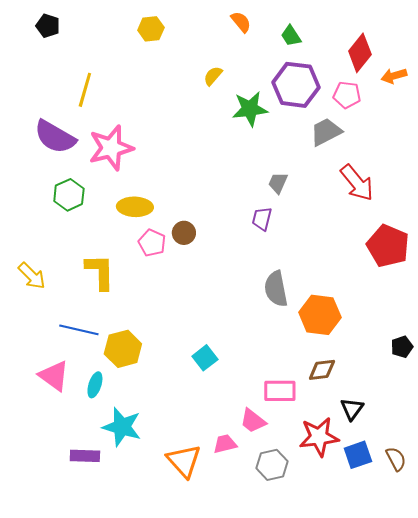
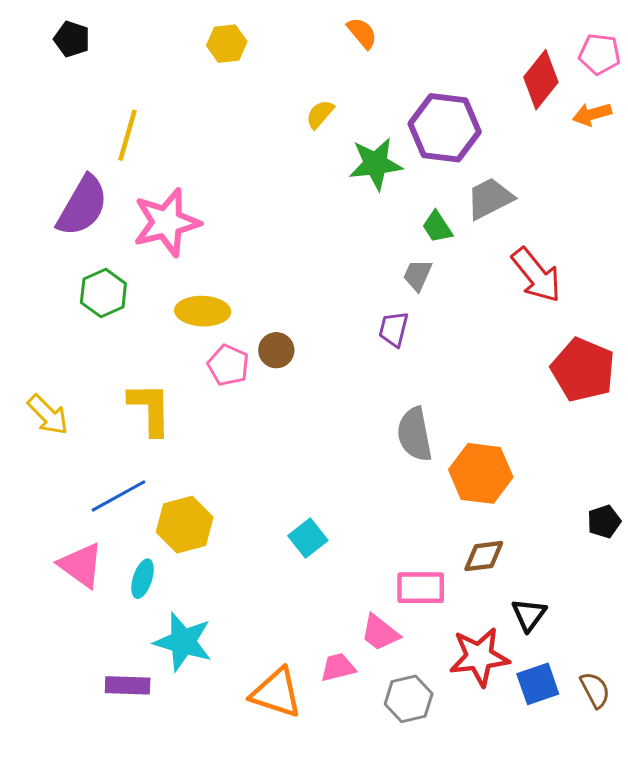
green trapezoid: (291, 36) -> (437, 227), moved
pink pentagon: (347, 95) -> (599, 54), moved
purple semicircle: (55, 137) -> (82, 206), turned -90
blue line: (79, 330) -> (118, 496), turned -42
orange triangle: (184, 461) -> (276, 693), turned -30

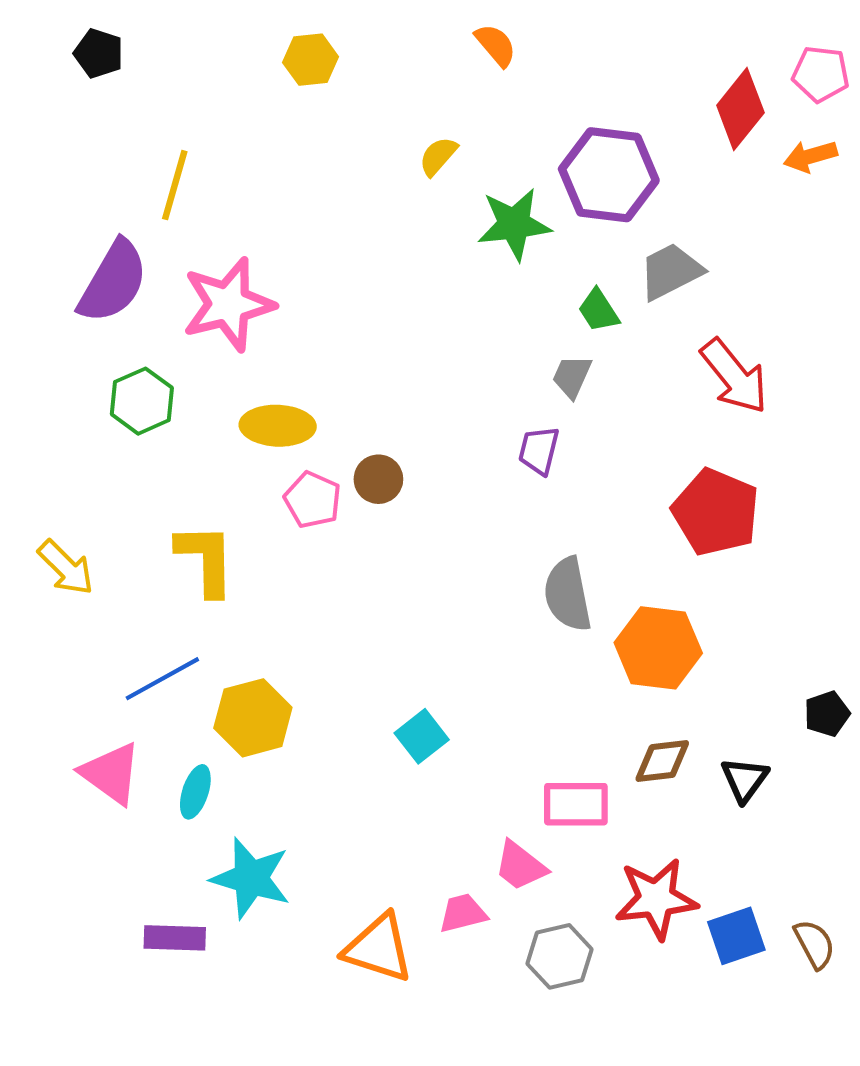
red pentagon: (583, 370) -> (716, 512), moved
black triangle: (529, 615) -> (745, 780), moved

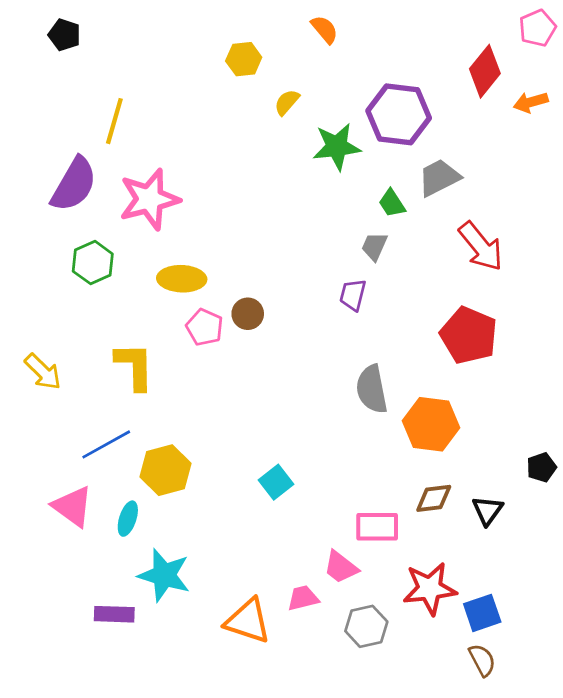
yellow hexagon: (311, 60) -> (244, 59), moved
pink pentagon: (821, 74) -> (537, 28), moved, turned -30
brown semicircle: (815, 944) -> (482, 660), moved

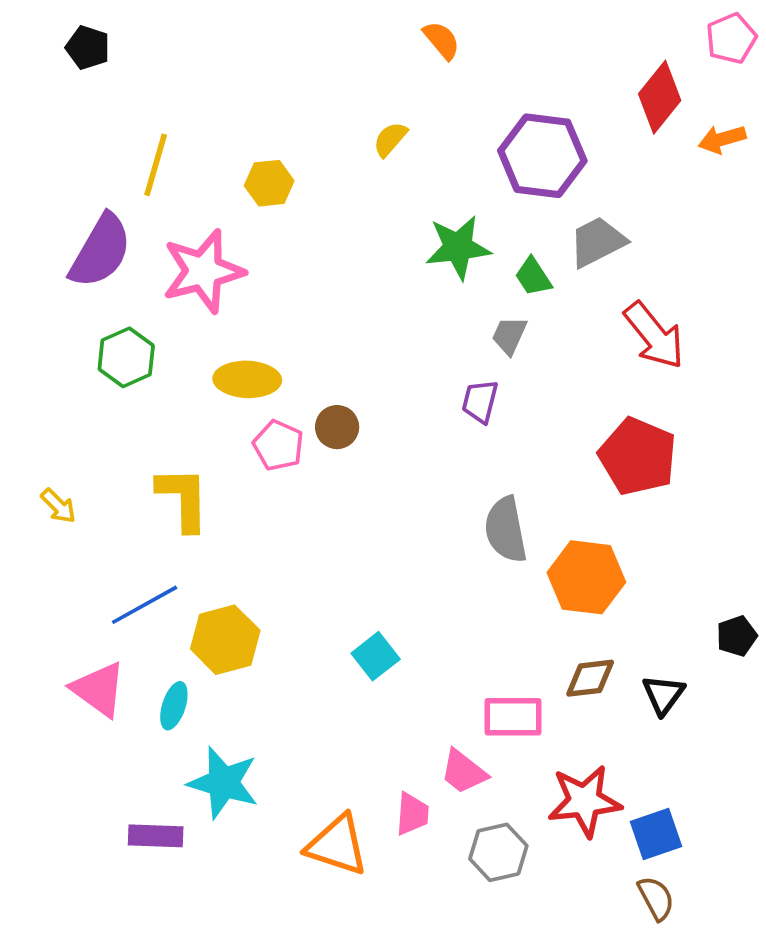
yellow hexagon: (244, 59) -> (269, 183), moved
green star: (337, 147) -> (458, 247), moved
yellow arrow: (43, 372) -> (58, 506), size x0.7
pink trapezoid: (303, 598) -> (412, 814), turned 108

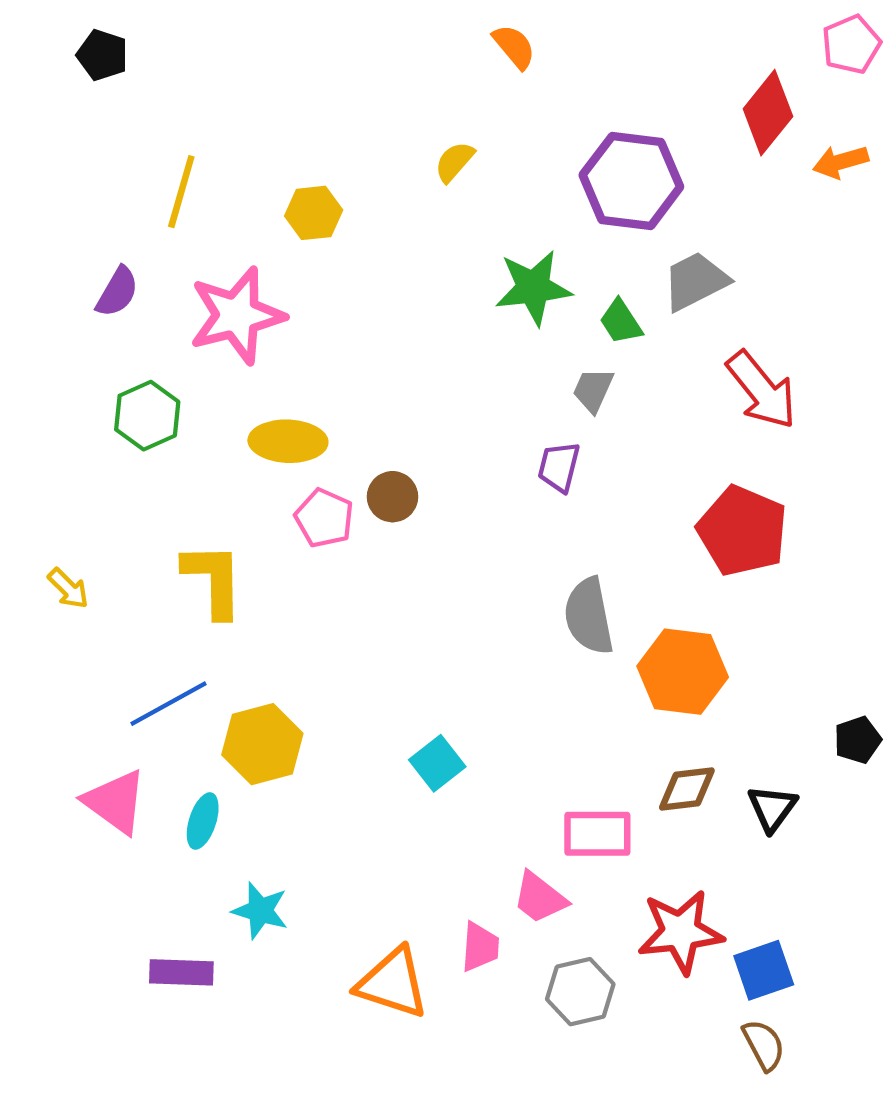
purple semicircle: (101, 251) -> (117, 292), size x0.6
cyan star: (223, 783) -> (260, 911), size x0.7

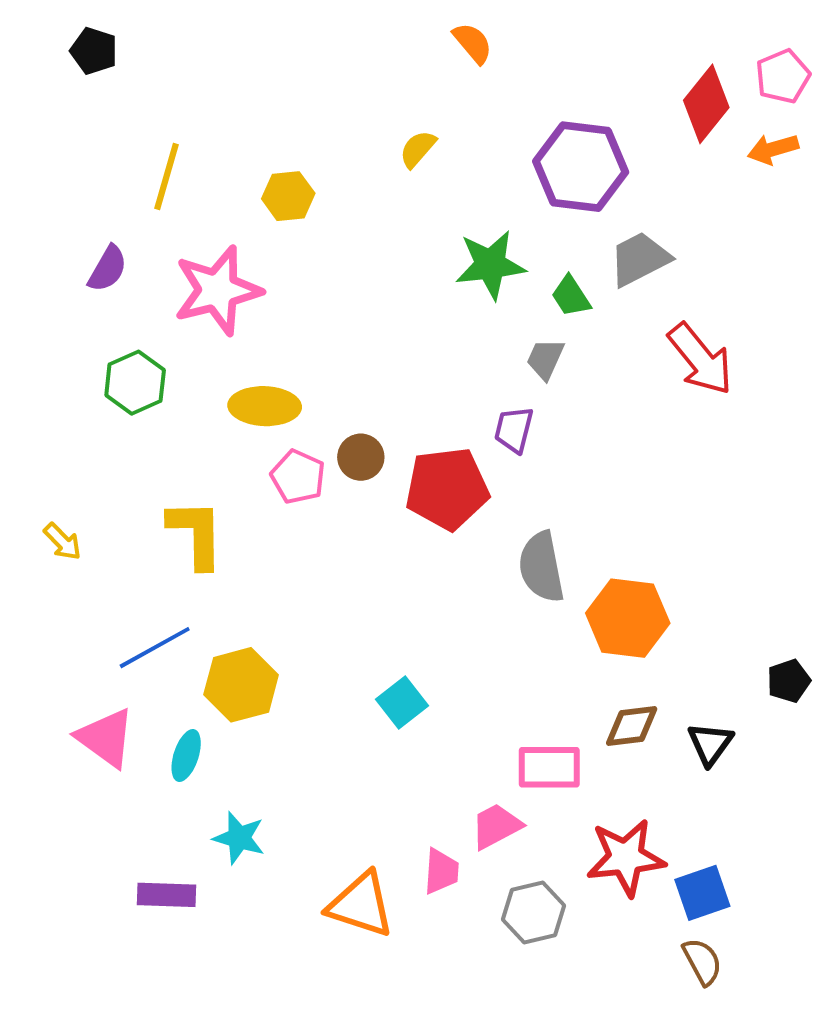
pink pentagon: (851, 44) -> (783, 76), moved
red pentagon: (742, 531) -> (447, 489), moved, turned -30
pink trapezoid: (540, 898) -> (496, 826), turned 114

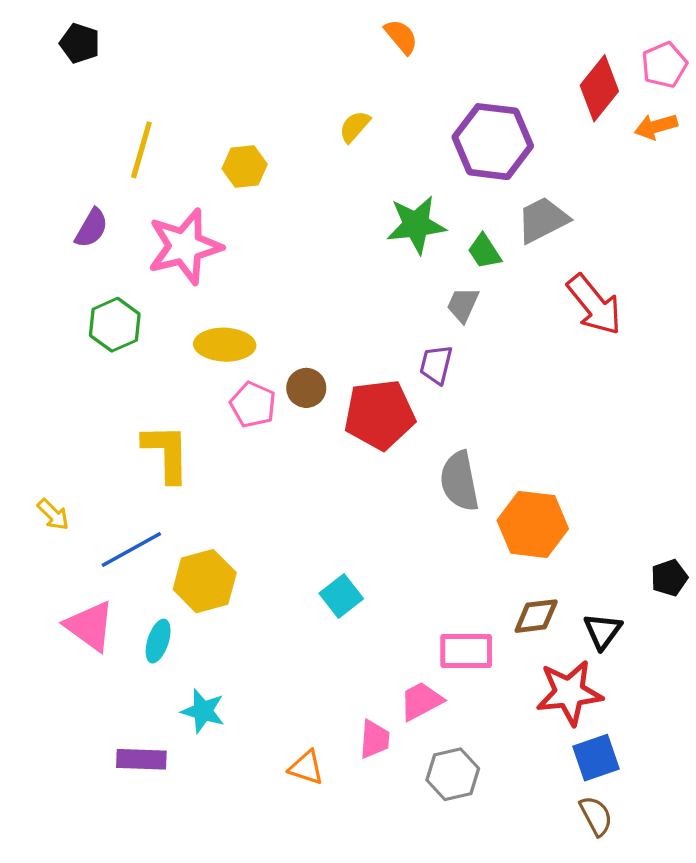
yellow arrow: (62, 542) -> (53, 514), moved
red star: (626, 858) -> (569, 693), moved
orange triangle: (361, 905) -> (306, 768), size x0.6

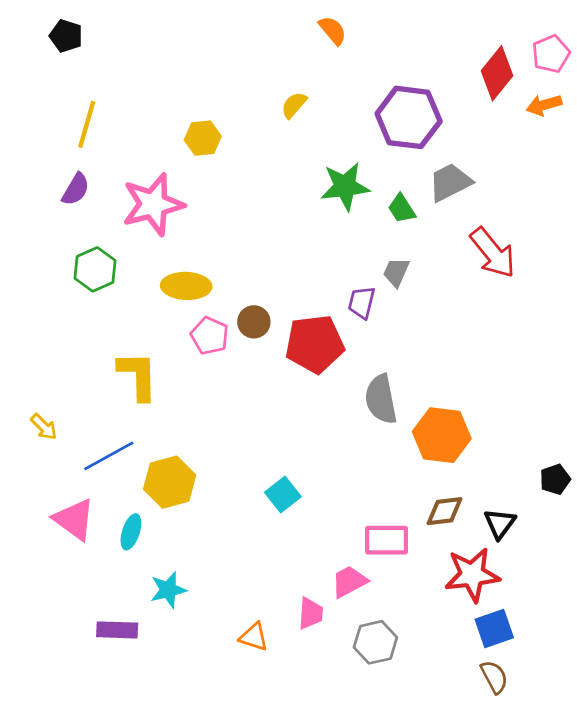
yellow line: (141, 150) -> (87, 124), moved
gray trapezoid: (463, 305) -> (396, 272), moved
cyan star: (203, 711) -> (168, 590), turned -30

